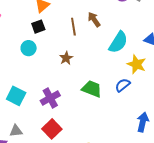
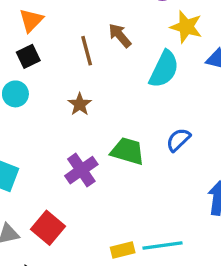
yellow star: (137, 64) -> (186, 27), moved
purple cross: (50, 98) -> (81, 170), moved
red square: (52, 129) -> (48, 228), moved

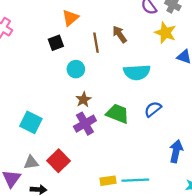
orange triangle: (31, 20) -> (70, 18), moved
cyan semicircle: (164, 69) -> (137, 72), moved, turned 55
cyan circle: (15, 94) -> (76, 69), moved
brown star: (80, 104) -> (83, 100), moved

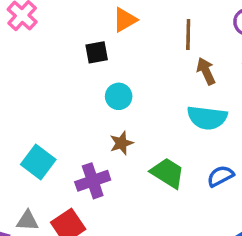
brown arrow: (120, 34) -> (206, 71), moved
brown line: (96, 43) -> (188, 35), moved
purple cross: (85, 124) -> (93, 181), moved

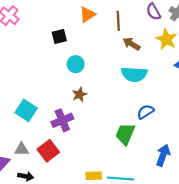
orange triangle: (125, 20) -> (87, 15), moved
brown arrow: (206, 71) -> (132, 44), turned -30
green trapezoid: (168, 173) -> (125, 134), moved, turned -95

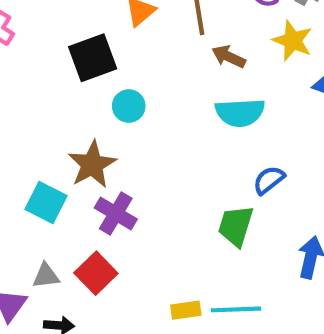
black square: (59, 36) -> (93, 58), size x1.6
brown star: (79, 95) -> (92, 165), moved, size x1.6
purple cross: (62, 120) -> (116, 213), turned -30

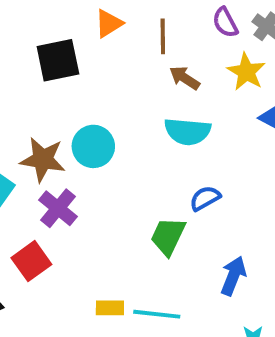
cyan circle: (129, 106) -> (93, 146), moved, size x1.4
brown star: (92, 165) -> (43, 159), turned 30

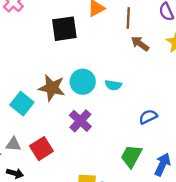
cyan semicircle: (187, 131) -> (113, 85), moved, size x0.6
purple cross: (58, 208) -> (80, 121), moved
green trapezoid: (168, 236) -> (131, 156), moved

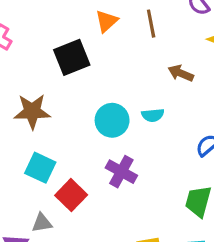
brown arrow: (140, 44) -> (181, 73), moved
brown star: (52, 88) -> (32, 111), moved
red square: (41, 149) -> (71, 195), moved

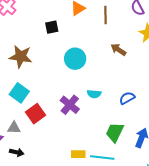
black square: (72, 57) -> (52, 27), size x0.6
cyan semicircle: (153, 115) -> (94, 94), moved
cyan circle: (112, 120) -> (75, 59), moved

